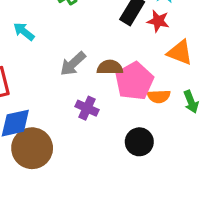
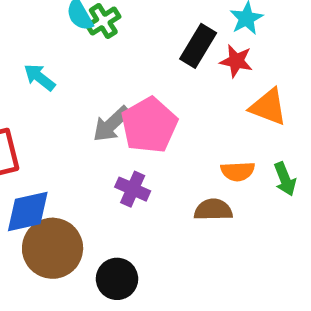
brown semicircle: (110, 67) -> (213, 210), moved
pink pentagon: (134, 81) -> (149, 125), moved
black circle: (139, 142) -> (117, 279), moved

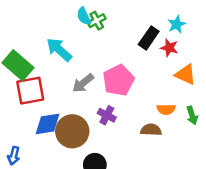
cyan arrow: (40, 77) -> (59, 50), size x1.5
gray arrow: (112, 124) -> (83, 83), moved
brown circle: (53, 248) -> (72, 131), moved

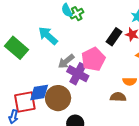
black rectangle: (149, 38) -> (114, 37), moved
red square: (30, 91) -> (25, 102), moved
purple cross: (107, 115) -> (78, 74), moved, size x1.5

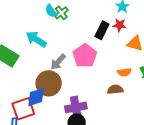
purple cross: (78, 74) -> (76, 107), moved, turned -30
brown circle: (58, 98) -> (49, 83), moved

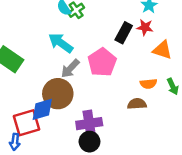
cyan arrow: (36, 39) -> (61, 43), moved

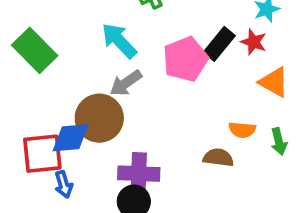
pink pentagon: (102, 62) -> (185, 59), moved
blue arrow: (15, 142) -> (64, 184), moved, turned -35

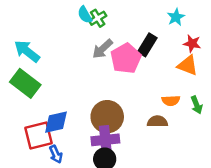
cyan arrow: (119, 41) -> (27, 51), moved
red star: (254, 42) -> (192, 43), moved
green rectangle: (35, 50) -> (25, 83), moved
gray arrow: (126, 83) -> (102, 49), moved
brown circle: (99, 118) -> (107, 117), moved

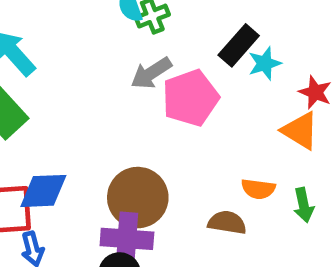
cyan star: (176, 17) -> (265, 63), moved
black rectangle: (147, 45) -> (239, 45), moved

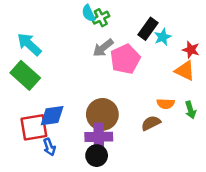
brown semicircle: (227, 222) -> (151, 123), turned -30

